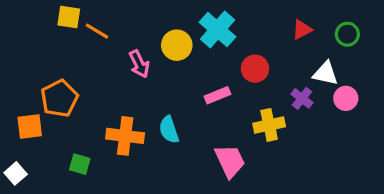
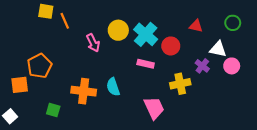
cyan cross: (217, 30) -> (146, 34), moved
red triangle: (302, 30) -> (196, 26), moved, turned 40
orange line: (97, 31) -> (65, 21), turned 35
pink rectangle: (217, 95) -> (146, 64), turned 35

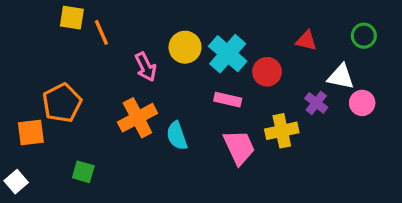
orange cross: (84, 91) -> (137, 118), moved, turned -35
pink trapezoid: (154, 108) -> (239, 147), moved

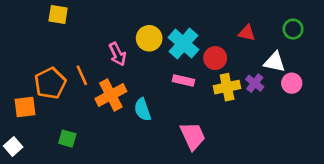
orange line: (101, 32) -> (82, 75), moved
yellow cross: (282, 131) -> (227, 87), moved
pink trapezoid: (239, 147) -> (193, 136), moved

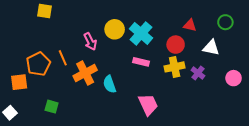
red circle: (215, 58) -> (176, 45), moved
purple cross: (255, 83) -> (198, 73), moved
pink circle: (292, 83) -> (234, 78), moved

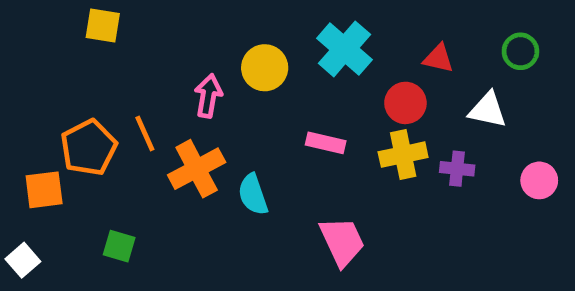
cyan cross: (141, 33) -> (344, 49), moved
pink arrow: (90, 42) -> (208, 96), turned -144
purple cross: (198, 73) -> (457, 169), turned -32

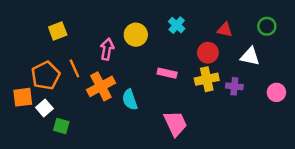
yellow square: (103, 25) -> (58, 31), moved, turned -30
cyan cross: (344, 49) -> (177, 25), size x0.6
white square: (23, 260) -> (44, 108), moved

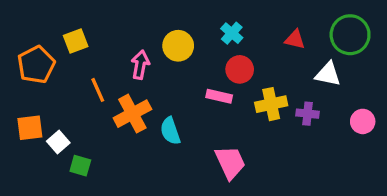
green circle: (267, 26) -> (350, 35), size x1.6
red circle: (208, 53) -> (240, 69), moved
orange pentagon: (46, 76) -> (36, 65), moved

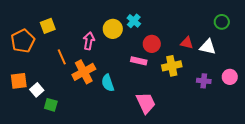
cyan cross: (232, 33) -> (134, 21), moved
green circle: (350, 35) -> (222, 22), size x0.6
red triangle: (295, 39) -> (187, 43), moved
purple cross: (307, 114) -> (204, 81), moved

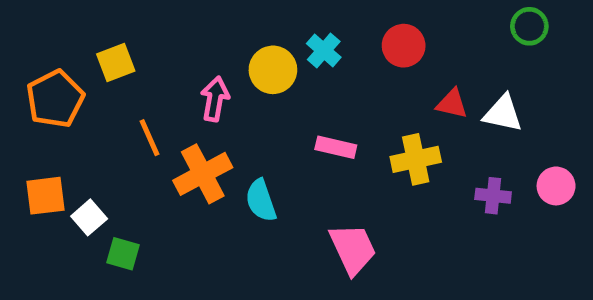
green circle: (222, 22) -> (529, 26), moved
red circle: (152, 44) -> (404, 46), moved

